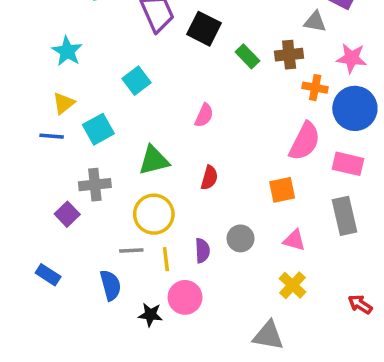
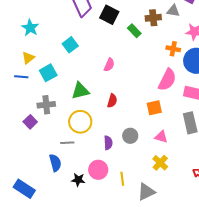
brown cross: (289, 55) -> (153, 18), moved
yellow line: (166, 259) -> (122, 179), moved
blue rectangle: (48, 275) -> (24, 189), moved, size x1.5
gray triangle: (268, 336) -> (146, 192), turned -36

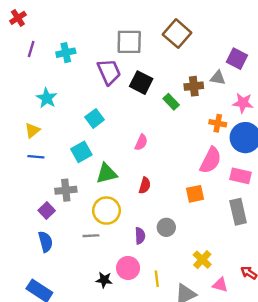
yellow triangle: (28, 58) -> (32, 130), moved
cyan square: (48, 73) -> (81, 152), moved
pink triangle: (161, 137) -> (220, 285), moved
blue semicircle: (55, 163) -> (45, 242), moved

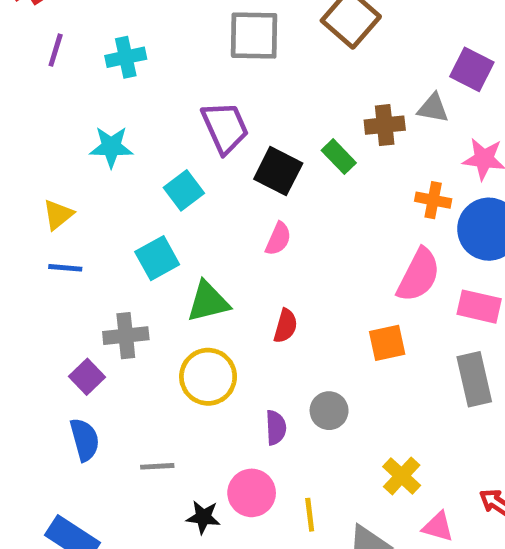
purple trapezoid: (109, 72) -> (225, 127), moved
black square: (141, 83) -> (278, 171), moved
cyan star: (47, 98) -> (111, 147), moved, turned -30
gray line: (91, 236) -> (157, 466), moved

